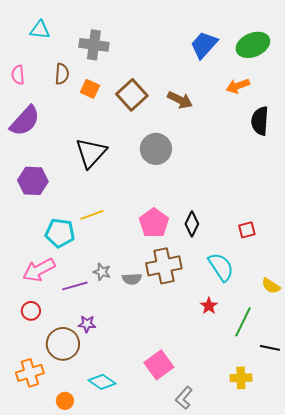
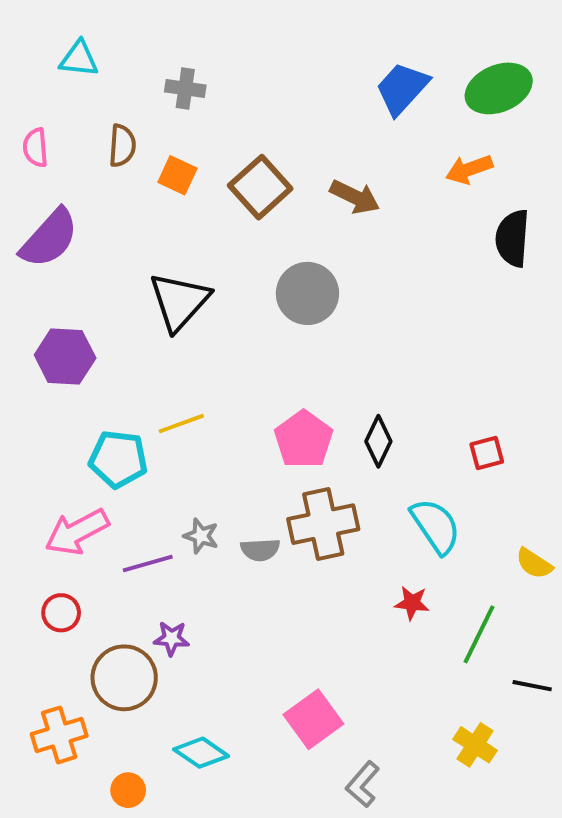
gray cross: (94, 45) -> (185, 88), size x0.7
red star: (209, 306) -> (412, 603), turned -30
yellow cross: (241, 378) -> (475, 745), turned 35

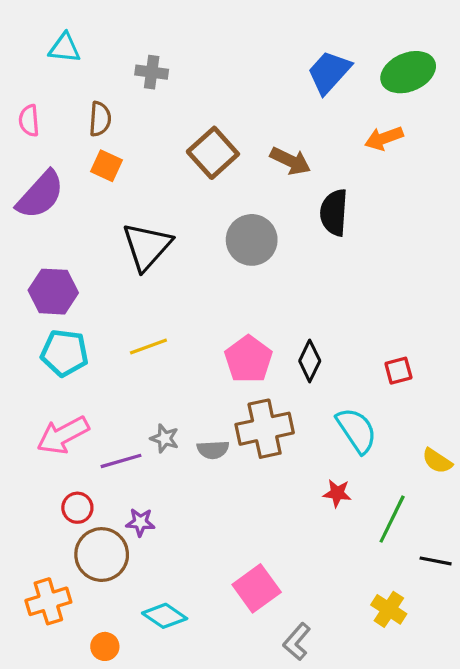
orange square: (177, 175) -> (106, 166), moved
black semicircle: (512, 238) -> (334, 213), moved
cyan pentagon: (118, 459) -> (65, 353), moved
red circle: (61, 613) -> (77, 508), moved

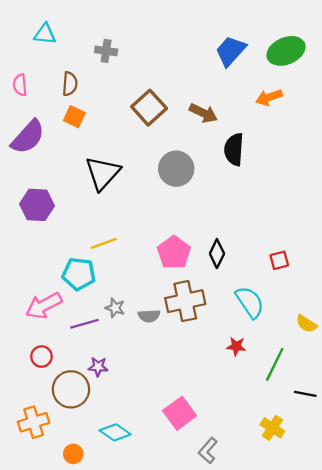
cyan pentagon: (65, 353) -> (79, 274), moved
red circle: (77, 508) -> (42, 357), moved

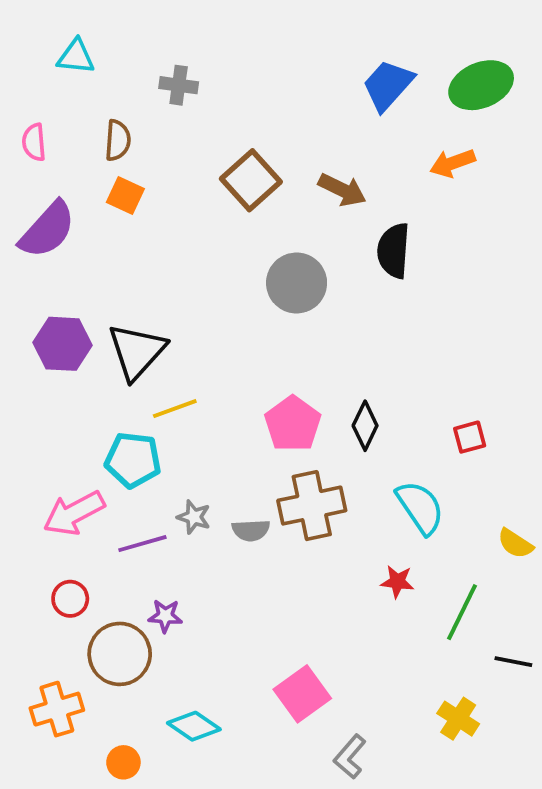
black triangle: (103, 173) -> (137, 351), moved

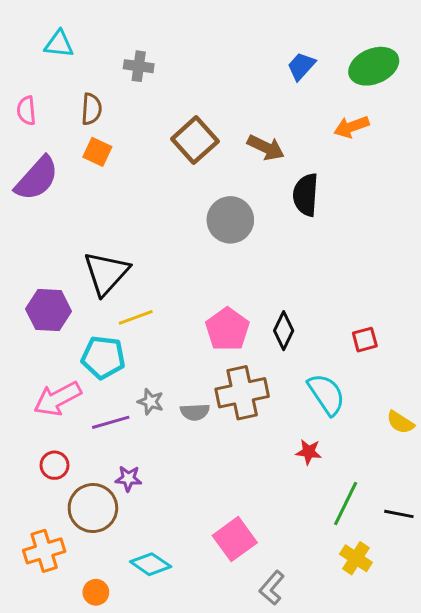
blue trapezoid: (388, 85) -> (301, 66), size x0.7
purple hexagon: (63, 344) -> (49, 310), moved
green line: (462, 612) -> (346, 504), moved

